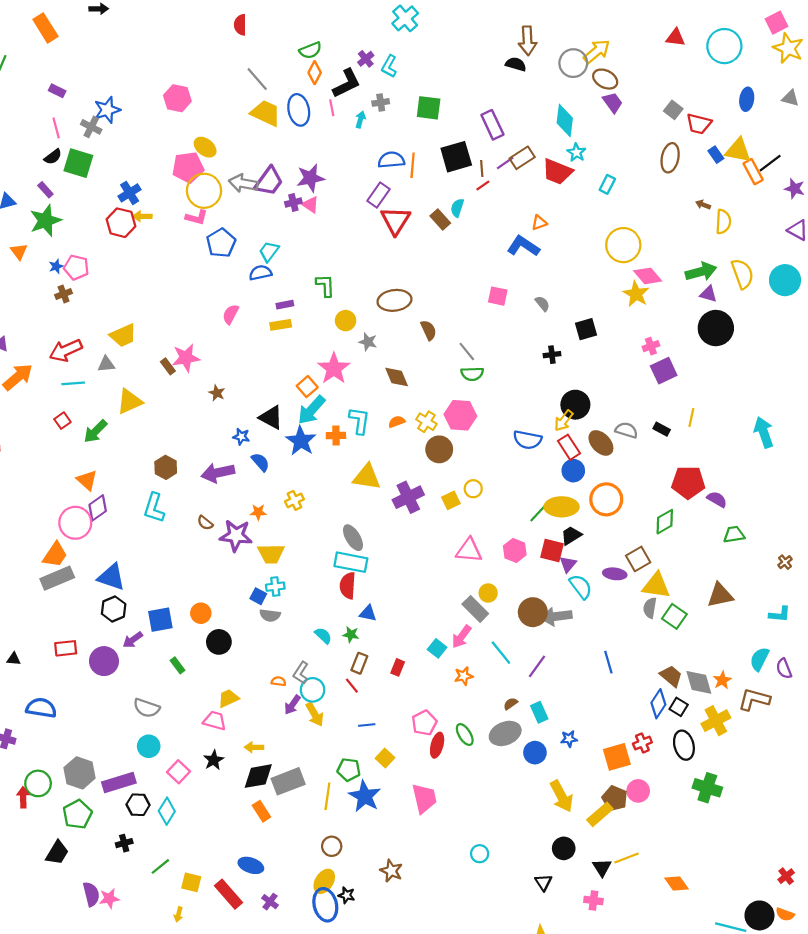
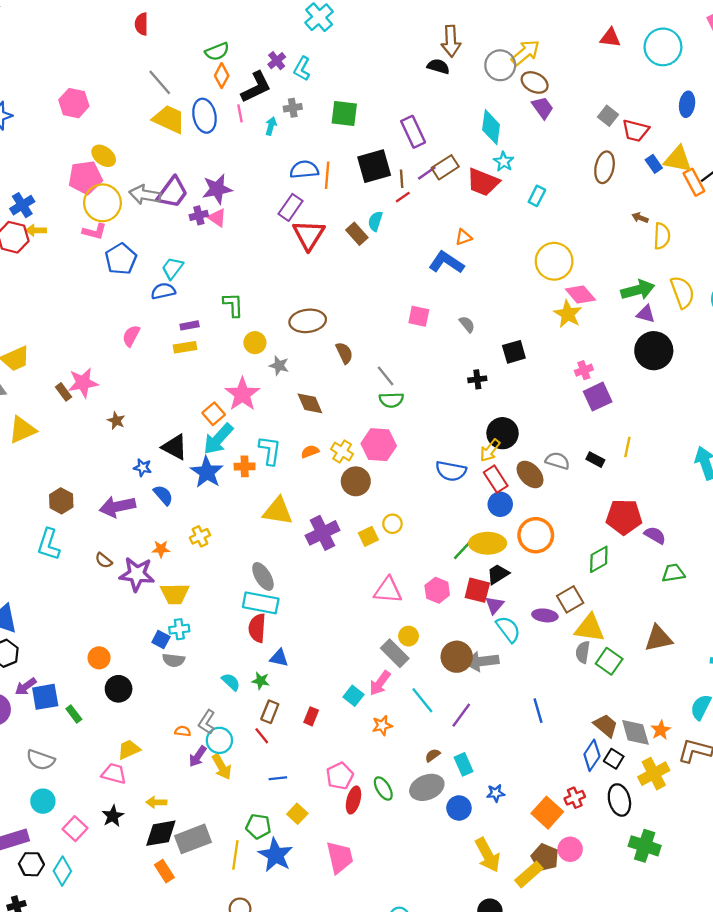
blue square: (160, 620) -> (45, 697), moved
orange square: (617, 757) -> (547, 813), turned -32

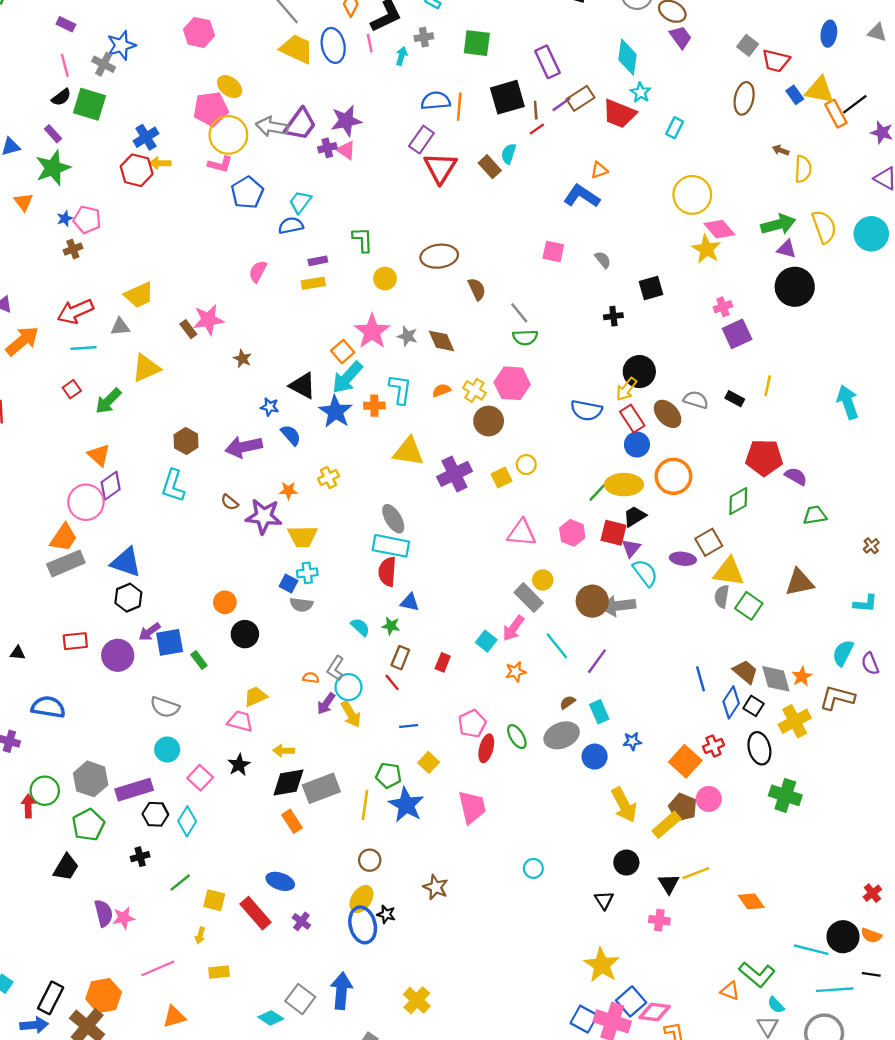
gray star: (279, 366) -> (407, 336), moved
blue line: (538, 711) -> (701, 679), moved

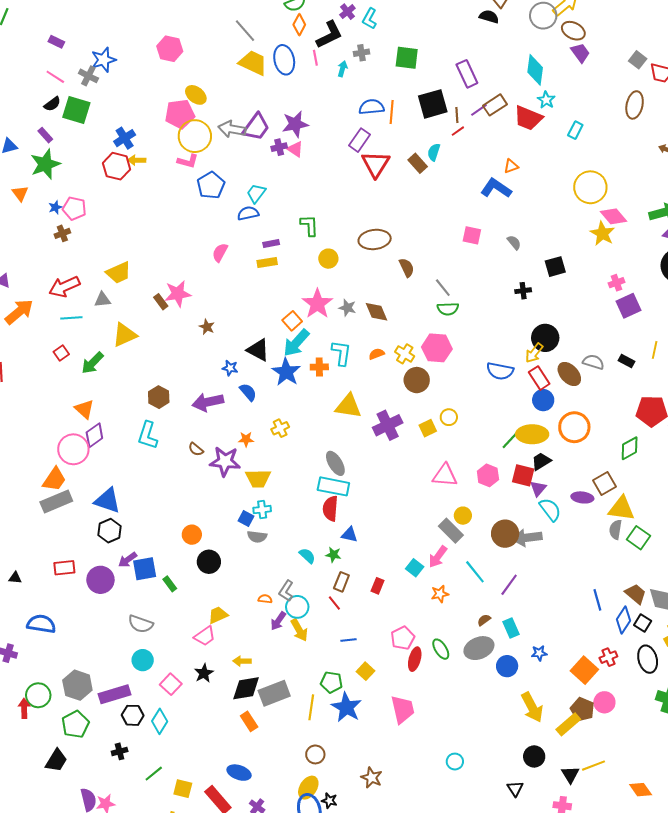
pink line: (65, 65) -> (55, 77), turned -42
pink trapezoid: (240, 721) -> (205, 636), turned 130

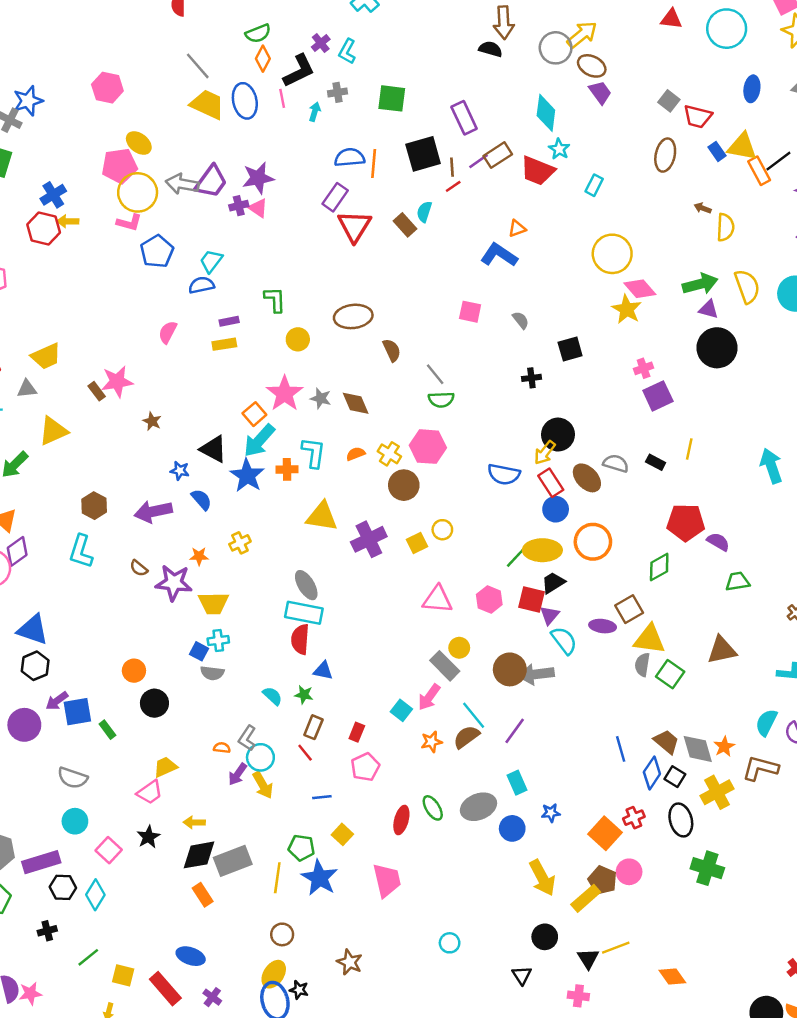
brown semicircle: (484, 620) -> (466, 737), moved, size x1.6
pink pentagon: (403, 638) -> (365, 767), moved

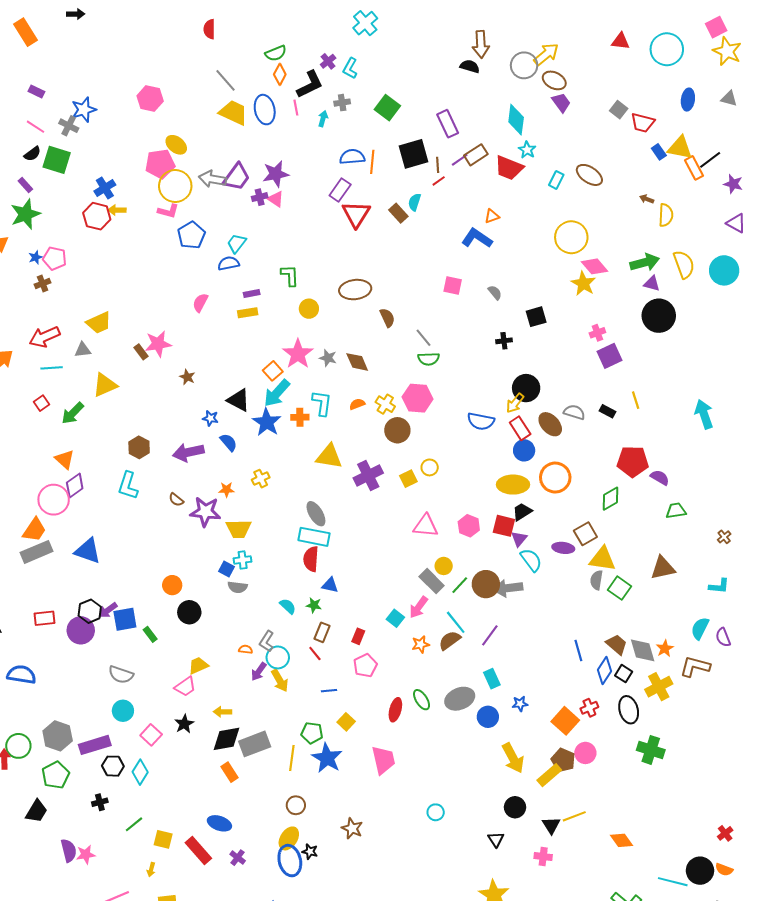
green square: (392, 98) -> (387, 108), turned 30
brown ellipse: (665, 155) -> (589, 175), moved, turned -68
yellow line: (689, 449) -> (636, 400), turned -30
green line: (516, 557) -> (460, 585), moved
black hexagon: (35, 666) -> (90, 611), moved

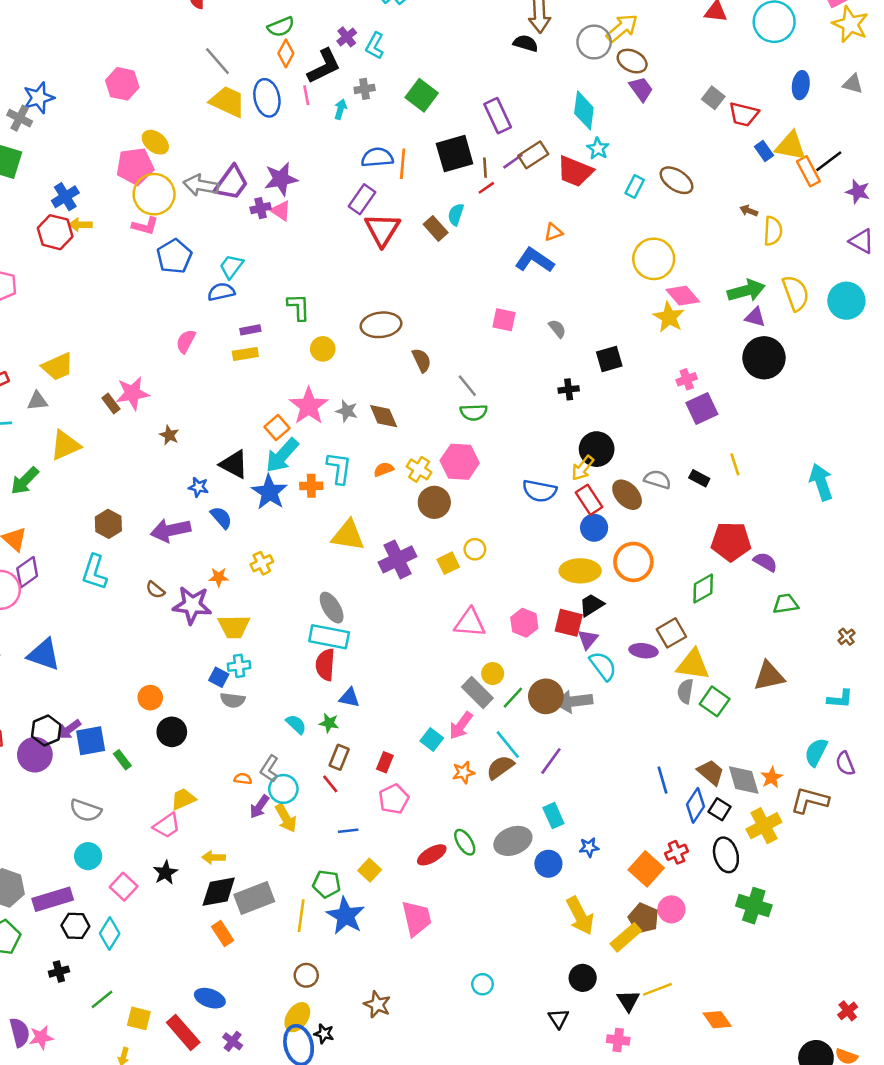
red ellipse: (395, 710) -> (432, 855), turned 45

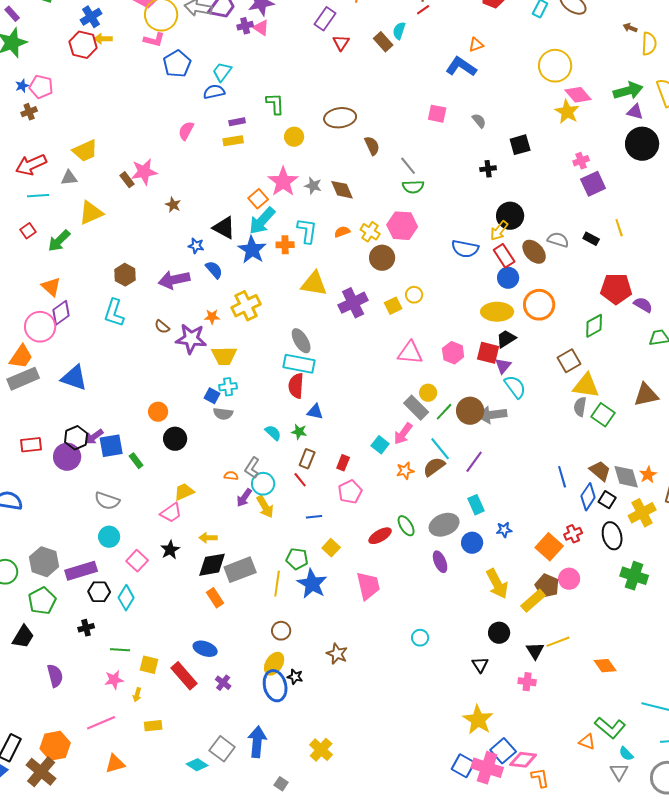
red triangle: (382, 230) -> (341, 43), size x0.6
yellow cross: (262, 563) -> (246, 306), size x1.6
purple ellipse: (644, 651) -> (440, 562), moved, turned 60
green line: (102, 999) -> (120, 650), turned 42
pink star: (41, 1037) -> (114, 680), moved

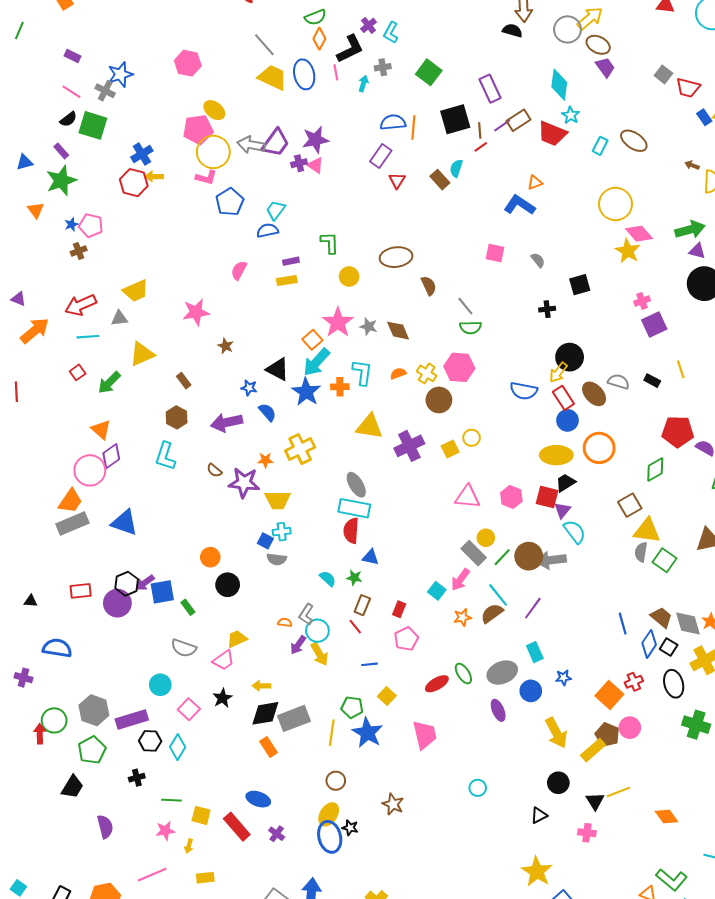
brown rectangle: (127, 180) -> (184, 381), moved
gray semicircle: (107, 501) -> (184, 648), moved
black triangle: (480, 665) -> (539, 815), turned 36

